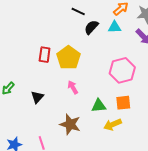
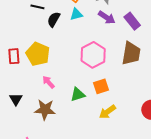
brown star: (70, 124) -> (45, 110), moved
yellow arrow: (112, 125) -> (107, 112), moved

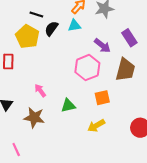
purple arrow: (107, 17) -> (102, 46), moved
yellow pentagon: (38, 54) -> (27, 37), moved
orange square: (101, 86) -> (102, 98), moved

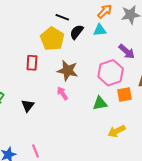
orange square: (102, 98) -> (124, 94), moved
green triangle: (68, 106) -> (100, 103), moved
brown star: (34, 118) -> (68, 71), moved

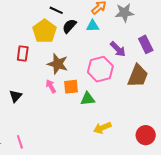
orange square: (124, 94) -> (71, 87), moved

